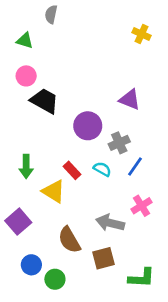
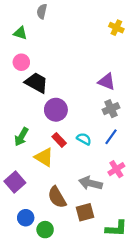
purple circle: (88, 126) -> (56, 110), moved
gray cross: (119, 143) -> (111, 109), moved
green arrow: (26, 166) -> (21, 137), turned 30

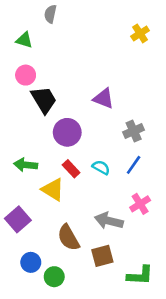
yellow cross: (116, 28) -> (140, 33), turned 32
purple triangle: (107, 82) -> (104, 98), moved
black trapezoid: (36, 83) -> (44, 100), turned 30
green arrow: (21, 137) -> (26, 165), turned 66

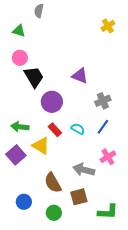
purple square: (18, 219) -> (16, 155), moved
green circle: (54, 277) -> (54, 213), moved

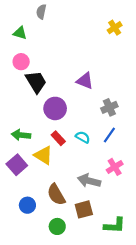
blue circle: (24, 202) -> (27, 205), moved

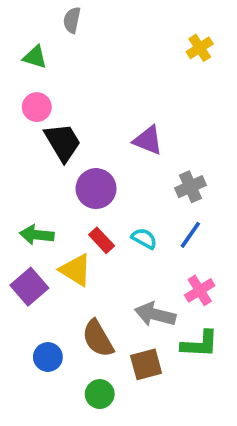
green L-shape: (115, 225) -> (200, 344), moved

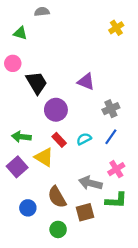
gray semicircle: (72, 20) -> (42, 12), turned 72
pink circle: (37, 107) -> (13, 63), moved
cyan semicircle: (144, 239) -> (84, 139), turned -56

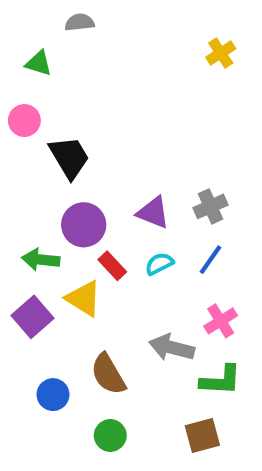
purple triangle: (86, 82) -> (153, 213), moved
purple circle: (56, 110) -> (84, 225), moved
brown square: (85, 212) -> (202, 435), moved

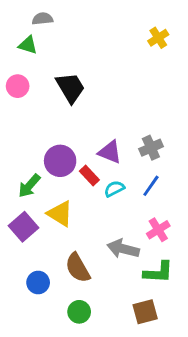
gray semicircle: (80, 22) -> (42, 19), moved
black trapezoid: (69, 157) -> (70, 88), moved
green arrow: (41, 260) -> (29, 186), turned -55
red rectangle: (112, 266) -> (89, 176), moved

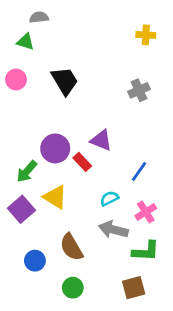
yellow cross: (158, 38) -> (146, 35), turned 36
gray cross: (151, 148) -> (139, 90), moved
cyan semicircle: (114, 189) -> (109, 198), moved

